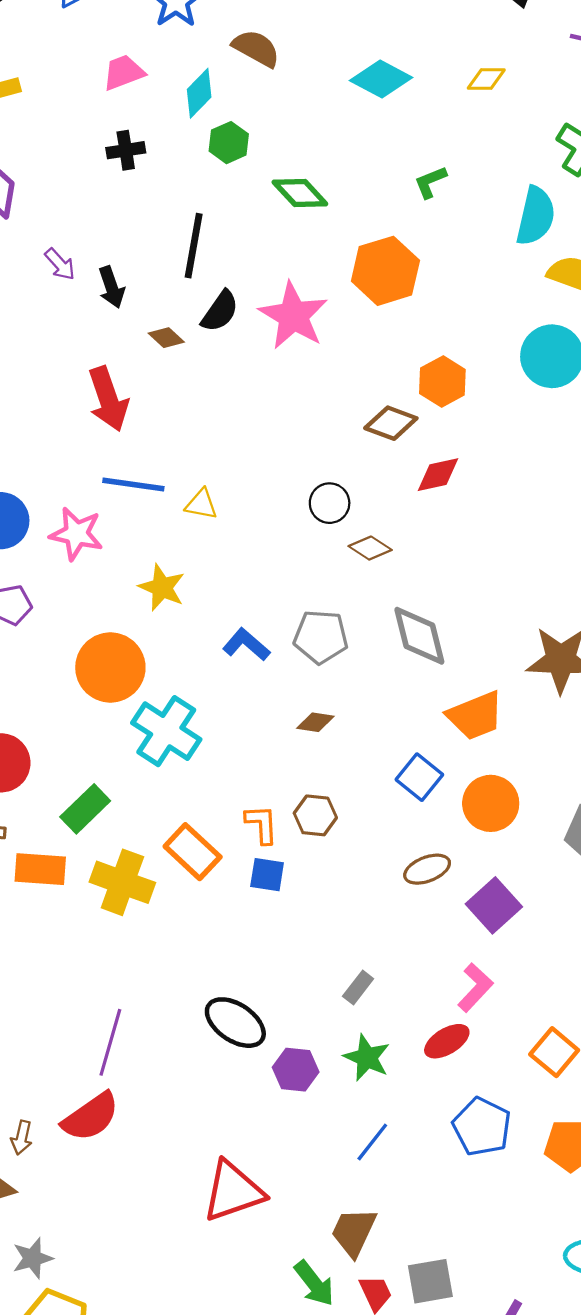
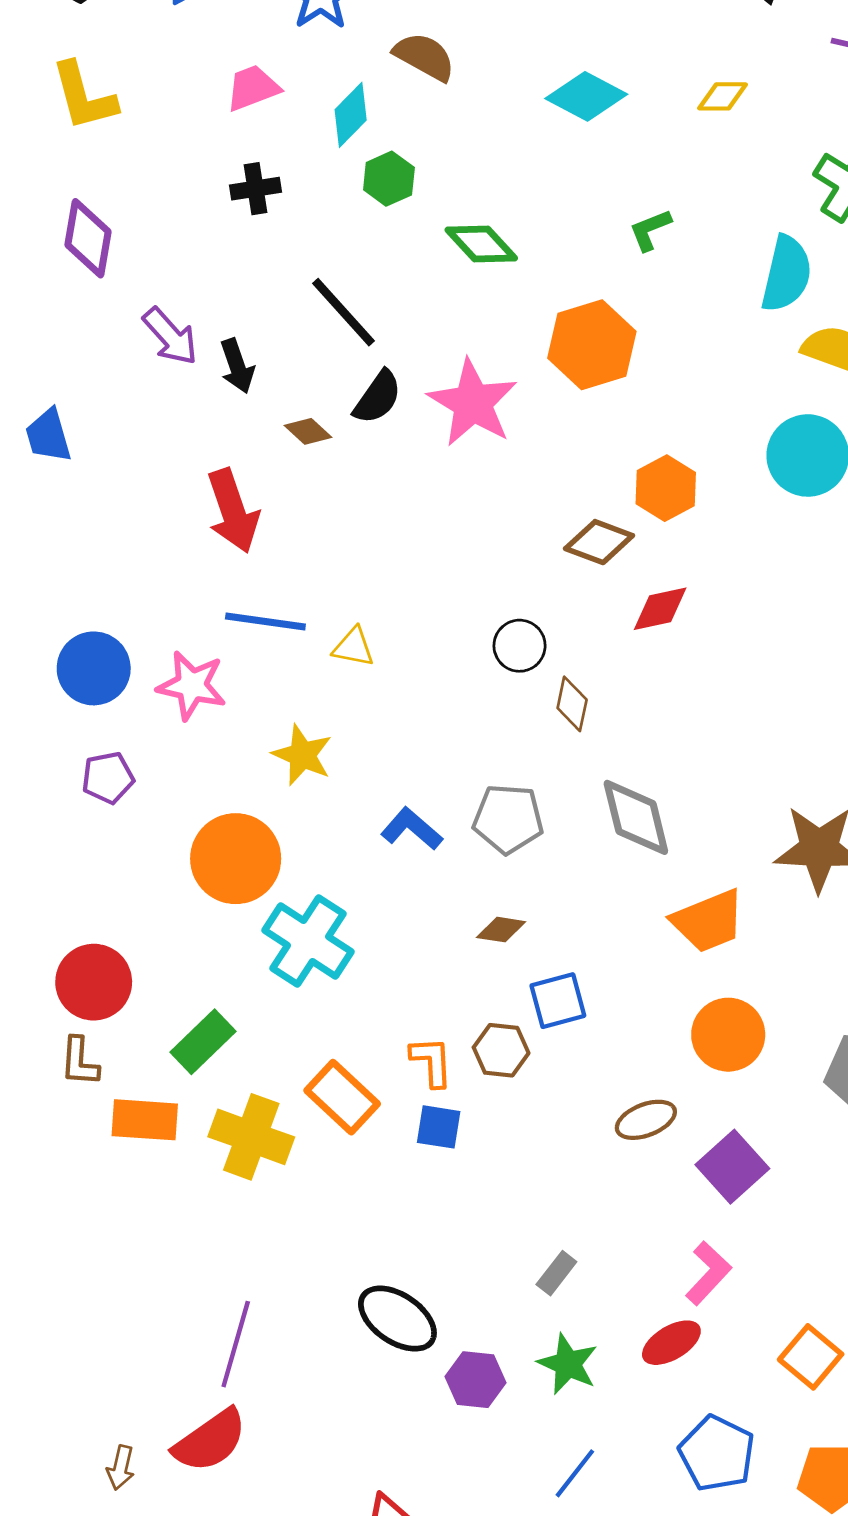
black line: (194, 246) -> (344, 312), turned -52
purple arrow: (60, 264) -> (170, 336), size x1.4
brown diamond: (370, 548) -> (572, 704), turned 69
blue square: (419, 777) -> (558, 1001), moved, turned 36

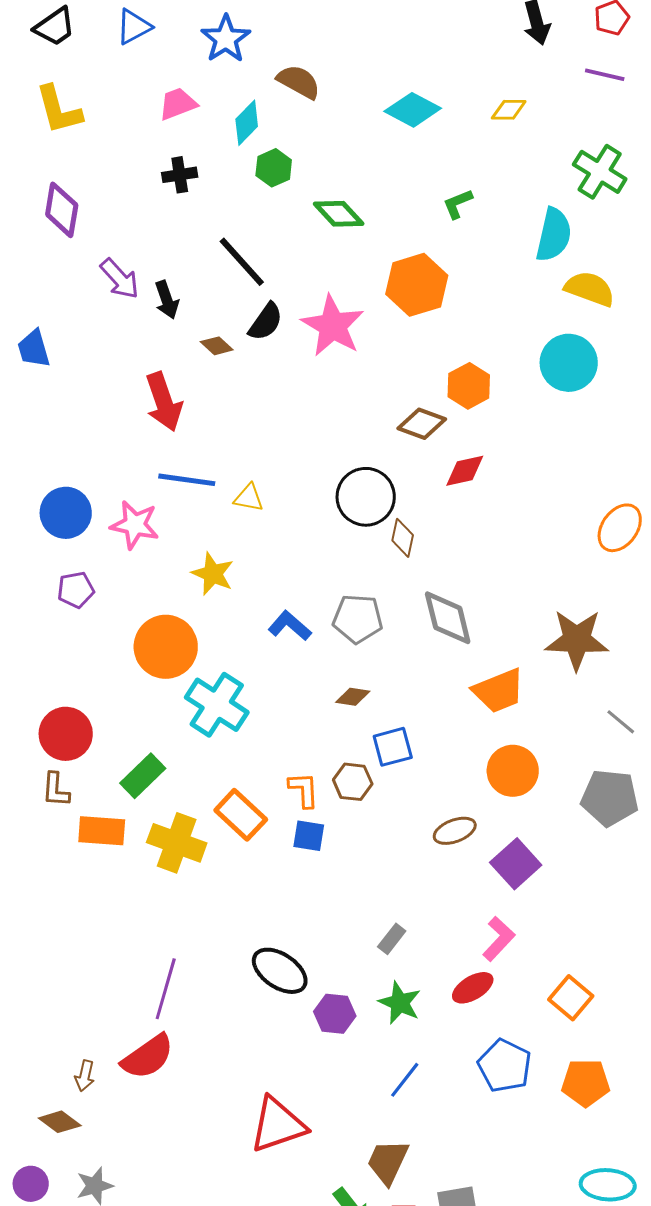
black circle: (520, 646) -> (366, 497), size x1.6

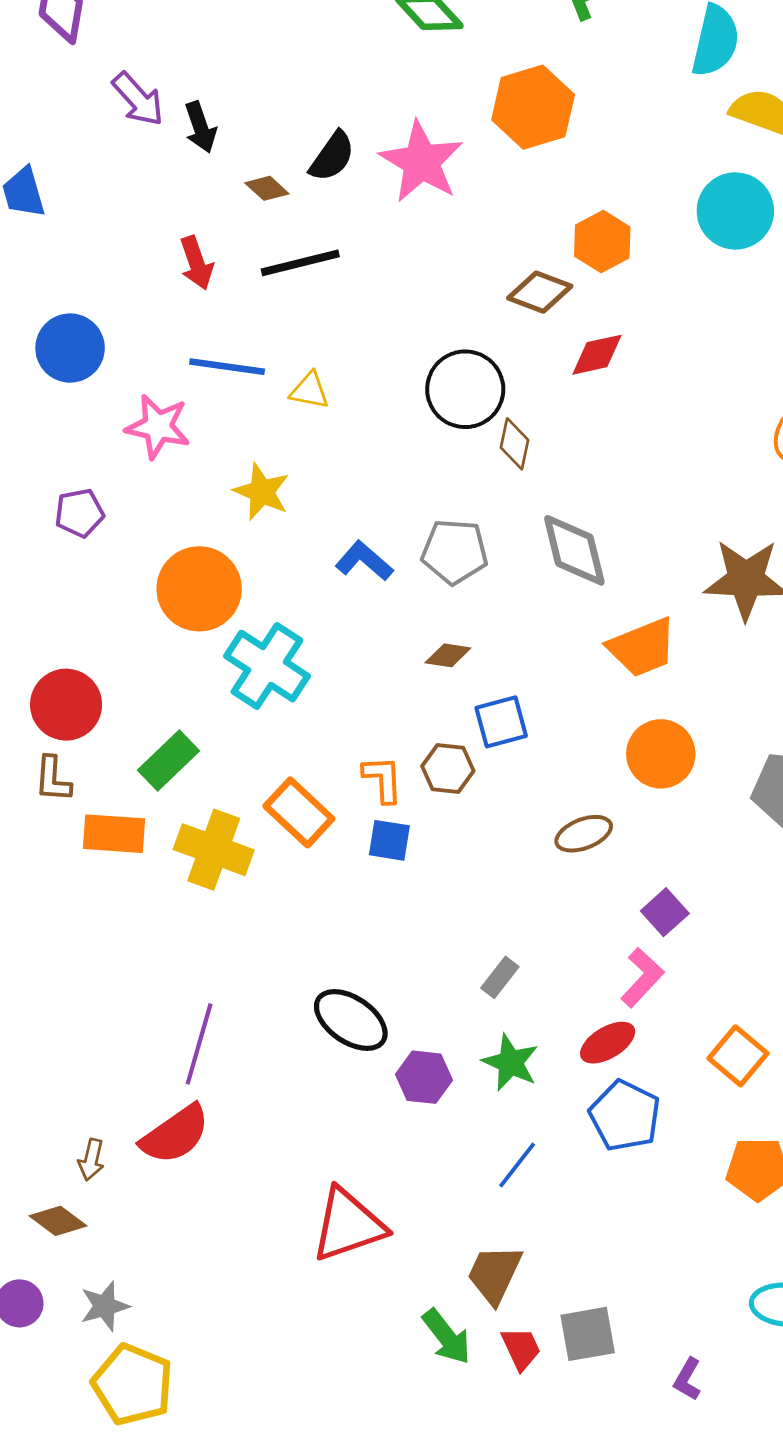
black line: (242, 262) -> (300, 263), moved, turned -62
red arrow: (164, 402) -> (196, 263), size x0.7
blue circle: (66, 513) -> (70, 348), moved
purple square: (516, 864) -> (665, 912), moved, size x0.7
blue pentagon: (505, 1066) -> (625, 1116), moved

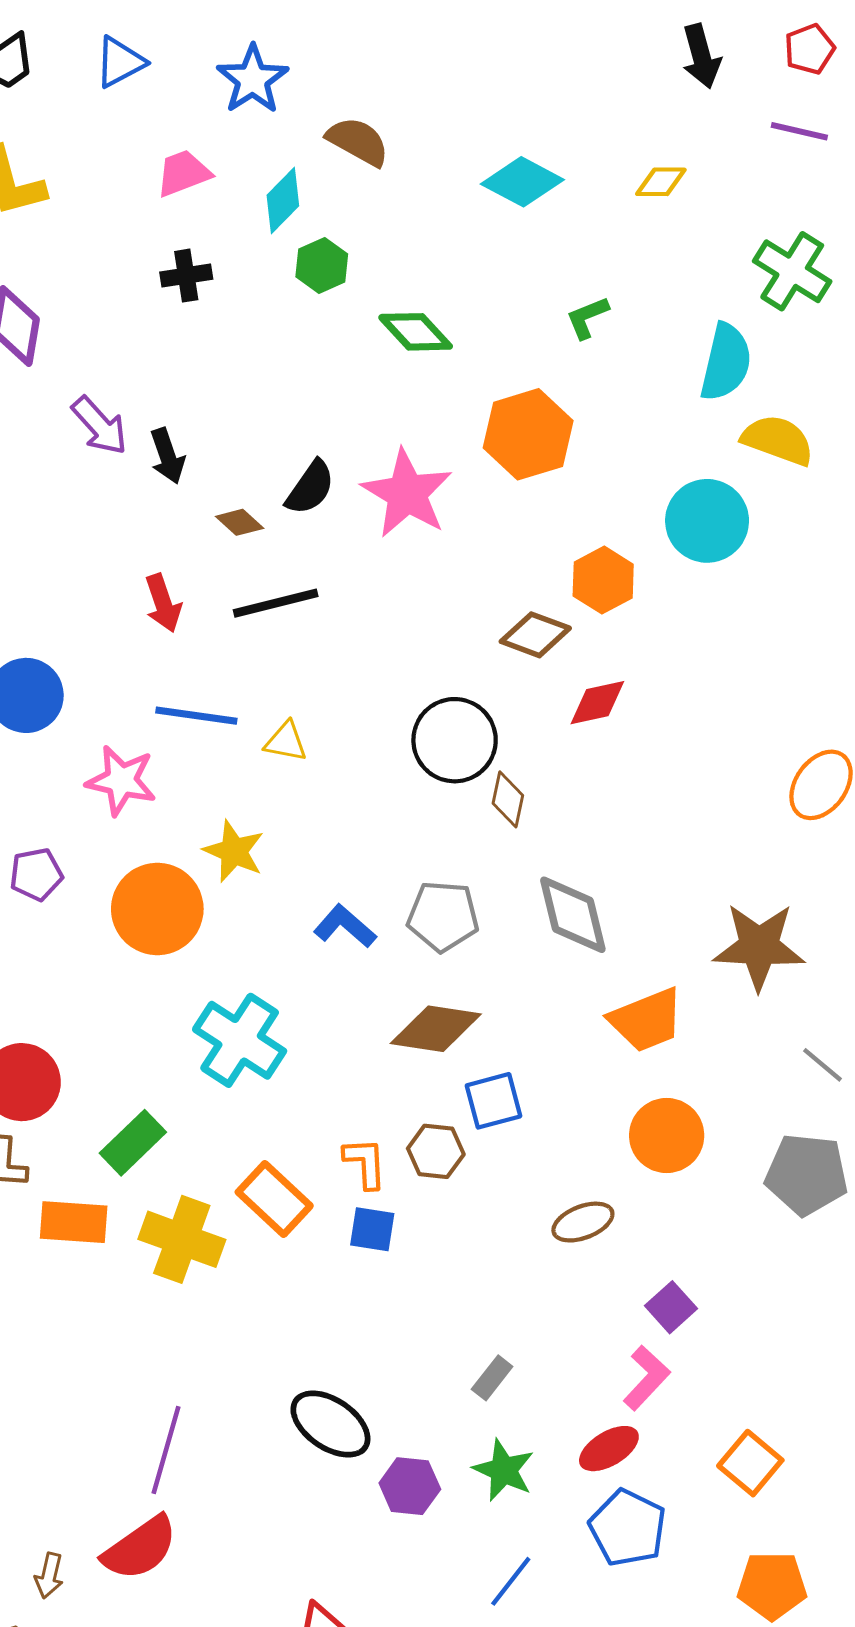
cyan circle: (735, 211) -> (707, 521), moved
orange circle: (199, 589) -> (157, 909), moved
brown diamond: (448, 655) -> (436, 1029), size x1.8

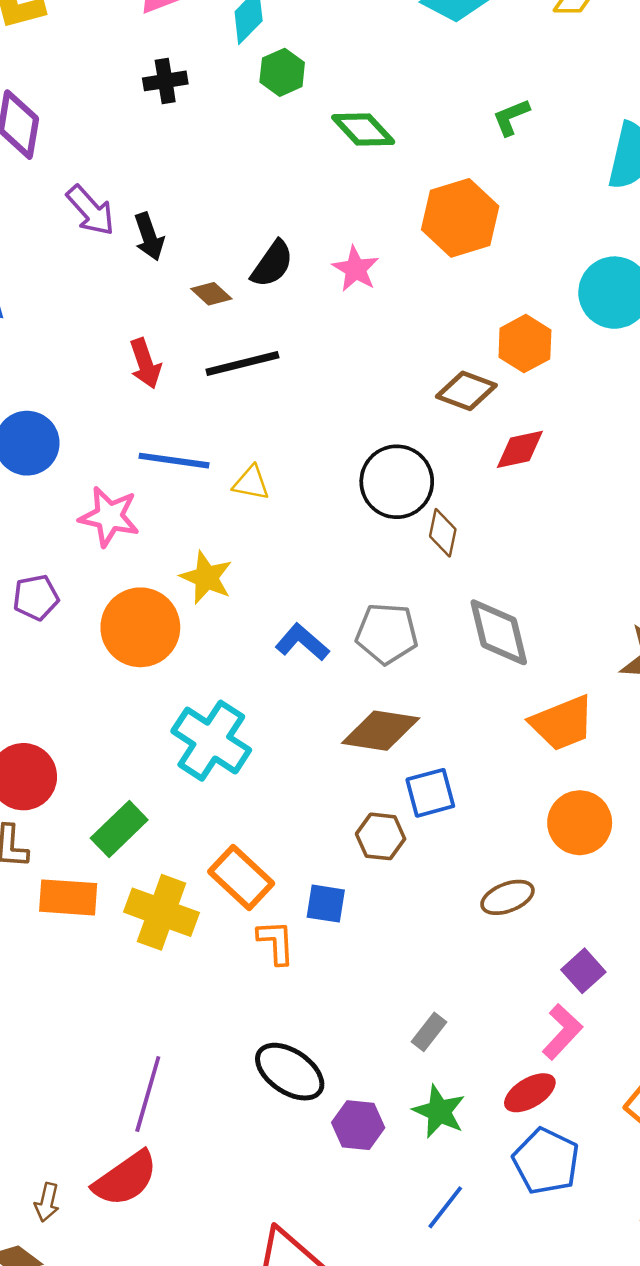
pink star: (407, 493) -> (356, 269), size x0.6
orange L-shape: (365, 1163) -> (276, 942), moved

